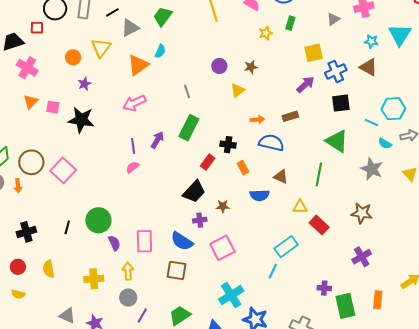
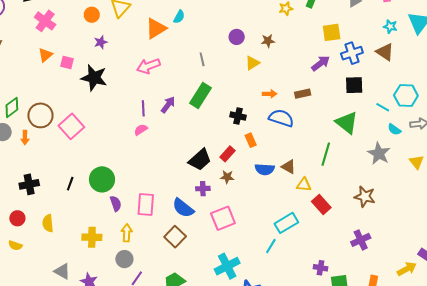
red rectangle: (208, 162) -> (228, 154), moved
brown triangle: (281, 177) -> (289, 167), moved
brown square: (176, 270) -> (175, 237), turned 30

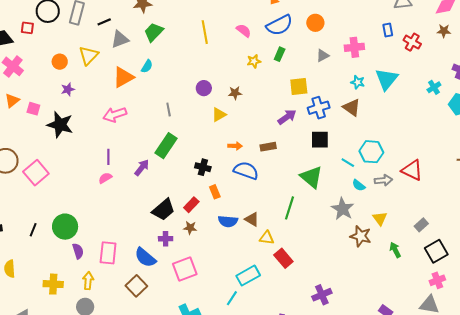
purple arrow: (168, 105) -> (142, 168), moved
brown star: (365, 197) -> (361, 236), moved

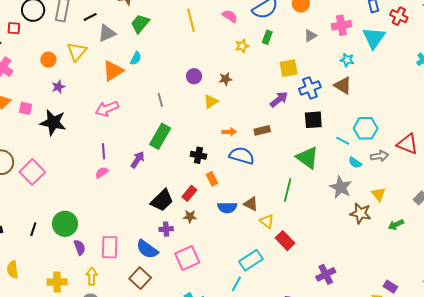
cyan triangle: (387, 79) -> (374, 38), moved
yellow triangle: (267, 238) -> (267, 221), turned 35
green arrow: (395, 250) -> (396, 225), turned -84

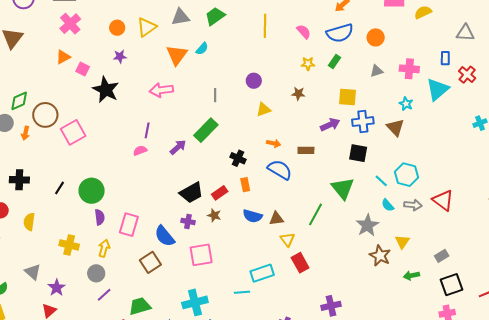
orange triangle: (113, 71) -> (177, 55), turned -35
brown star: (225, 79) -> (298, 94), moved
brown triangle: (251, 204) -> (276, 219), turned -49
cyan line: (236, 284) -> (242, 292), turned 42

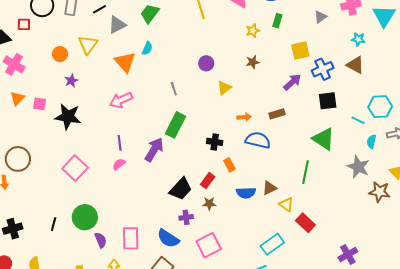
pink square: (73, 132) -> (75, 168), moved
purple arrow: (178, 147) -> (154, 150), size x1.4
cyan semicircle: (388, 205) -> (371, 141), turned 72

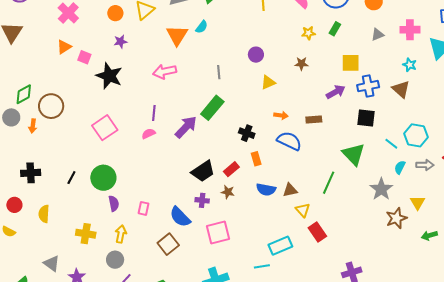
brown star: (379, 192) -> (396, 218), turned 30
pink rectangle: (131, 238) -> (143, 208), size x0.6

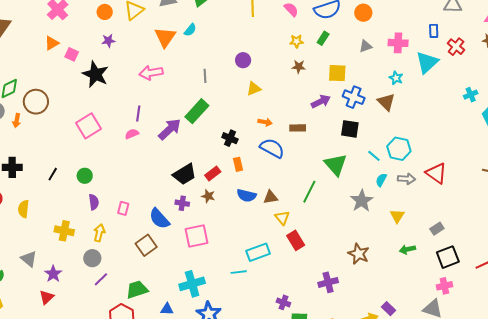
brown star: (301, 64) -> (299, 67), moved
blue cross: (368, 86) -> (354, 97), turned 30
green circle: (103, 178) -> (85, 176), size x0.6
brown star: (396, 218) -> (359, 254), moved, turned -30

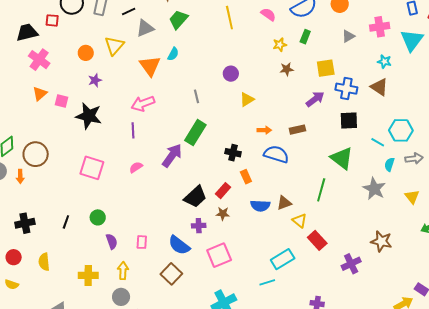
purple line: (138, 114) -> (133, 130), moved
pink square: (88, 126) -> (92, 168), turned -30
purple cross: (328, 282) -> (351, 264), moved

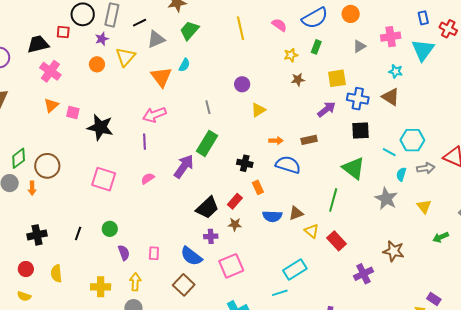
purple star: (95, 80) -> (102, 39), moved
red rectangle: (317, 240) -> (337, 241), moved

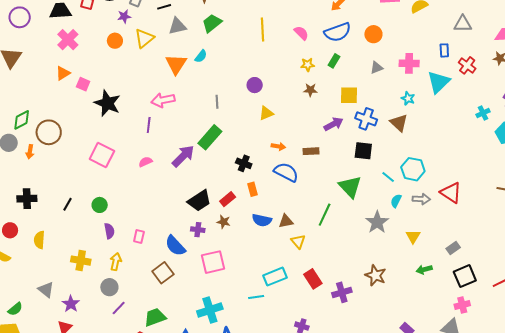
red rectangle: (337, 241) -> (313, 279), moved

